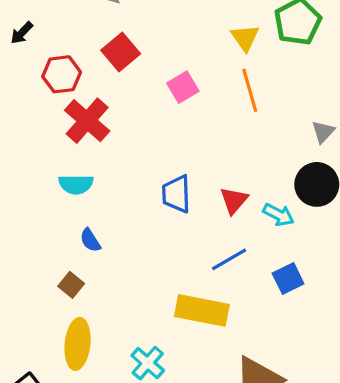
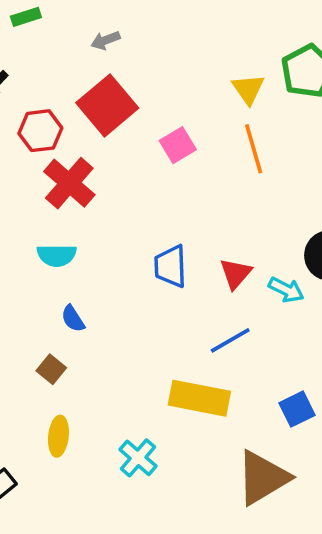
red square: (121, 52) -> (107, 105), size x1.4
blue square: (288, 279) -> (297, 409), moved
yellow ellipse: (78, 344) -> (58, 436), size x0.7

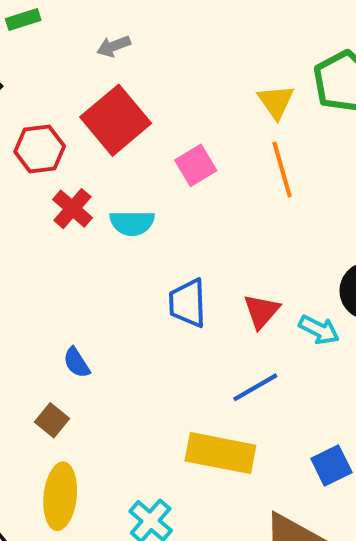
red cross: (69, 183) -> (72, 209), size x0.7
cyan semicircle: (57, 255) -> (132, 223), moved
yellow ellipse: (58, 436) -> (60, 496), size x1.4

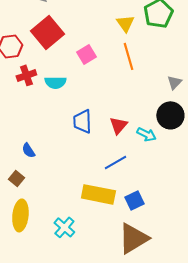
red cross: (72, 209) -> (26, 75), turned 30
blue square: (331, 465) -> (134, 200), moved

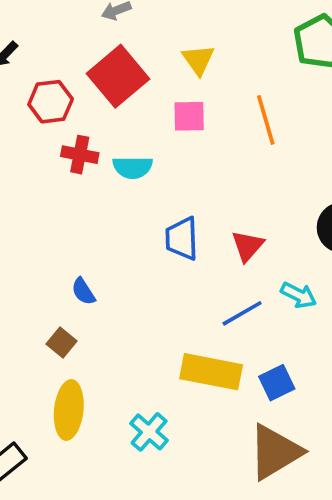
yellow triangle: (125, 23) -> (198, 60), moved
pink square: (86, 54) -> (189, 116), turned 30
red cross: (26, 75) -> (80, 155), turned 30
cyan arrow: (146, 134) -> (299, 295), moved

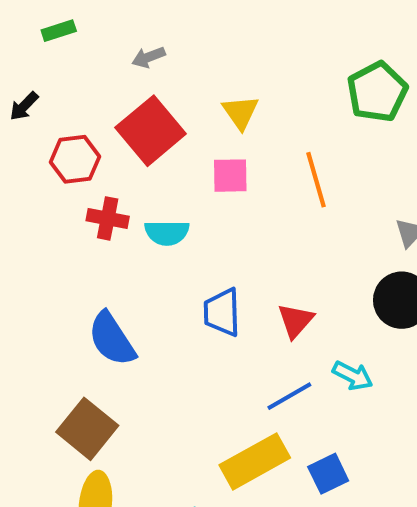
blue semicircle: (83, 291) -> (112, 339), moved, size x1.8
brown square: (61, 343) -> (87, 429), size x1.8
yellow rectangle: (211, 372) -> (255, 461), turned -40

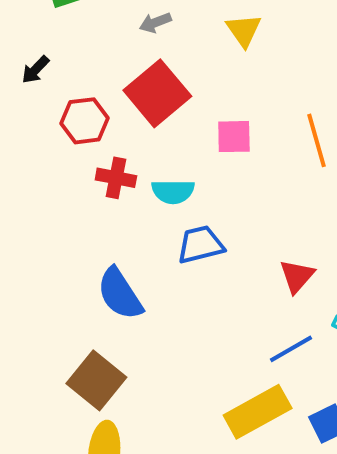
yellow triangle: (240, 112) -> (244, 30), moved
blue trapezoid: (222, 312) -> (201, 245), moved, turned 78

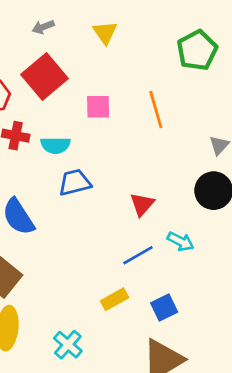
yellow rectangle: (258, 412) -> (115, 299), size x0.6

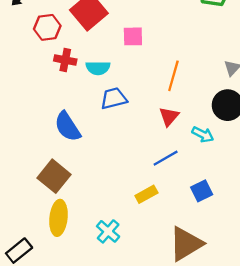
orange line: (156, 109) -> (173, 76), moved, turned 32
cyan arrow: (181, 242) -> (203, 134), moved
blue square: (164, 308) -> (202, 191), moved

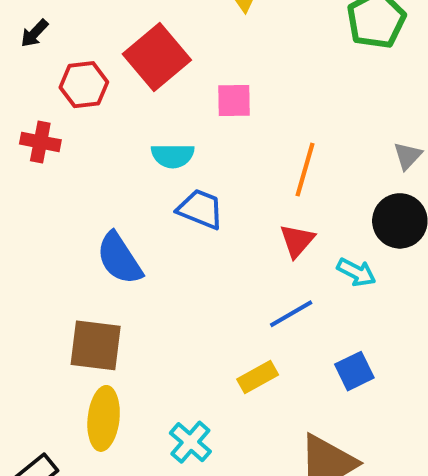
red cross: (65, 60) -> (40, 142), moved
blue trapezoid: (114, 98) -> (200, 209), turned 36
brown square: (54, 176) -> (96, 345), turned -32

